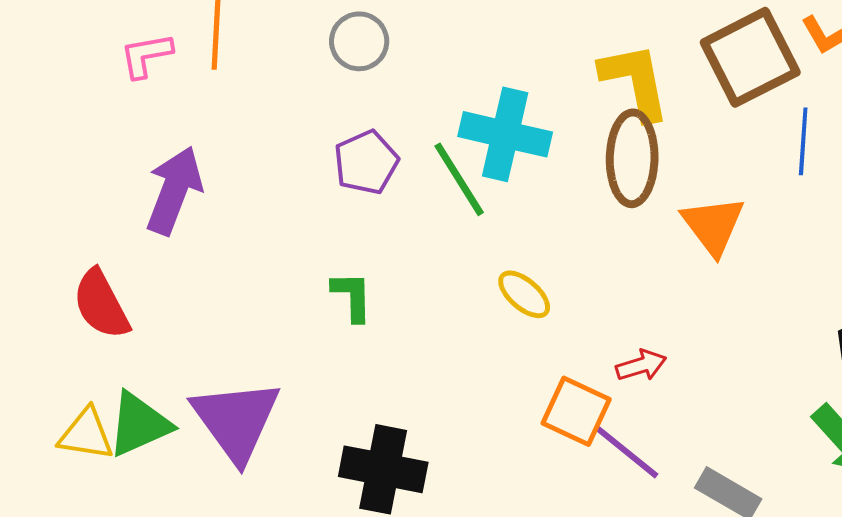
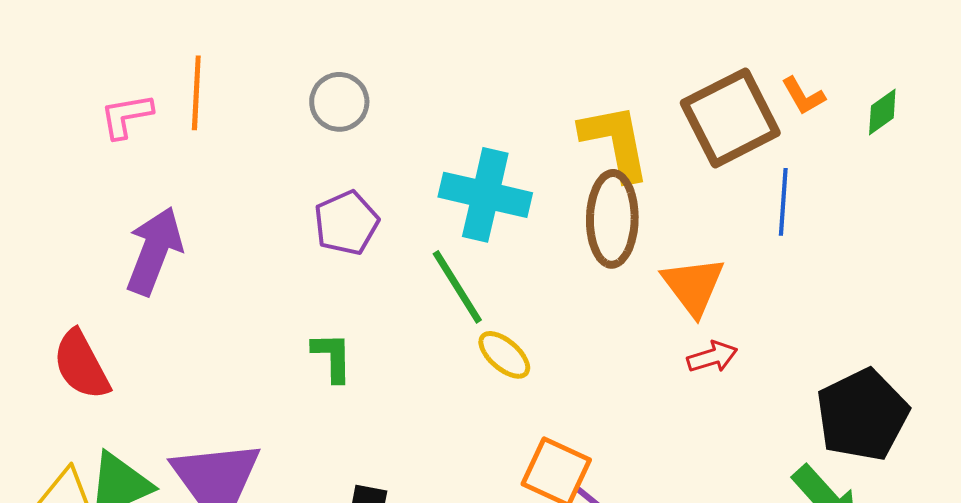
green line: (459, 179) -> (457, 287), moved
red arrow: (641, 365) -> (712, 357), moved

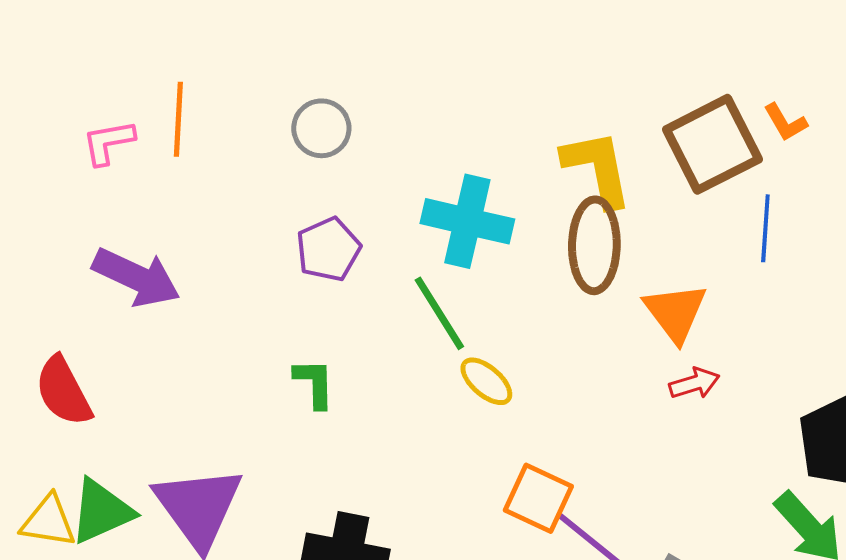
purple arrow: (154, 251) -> (136, 277), turned 94

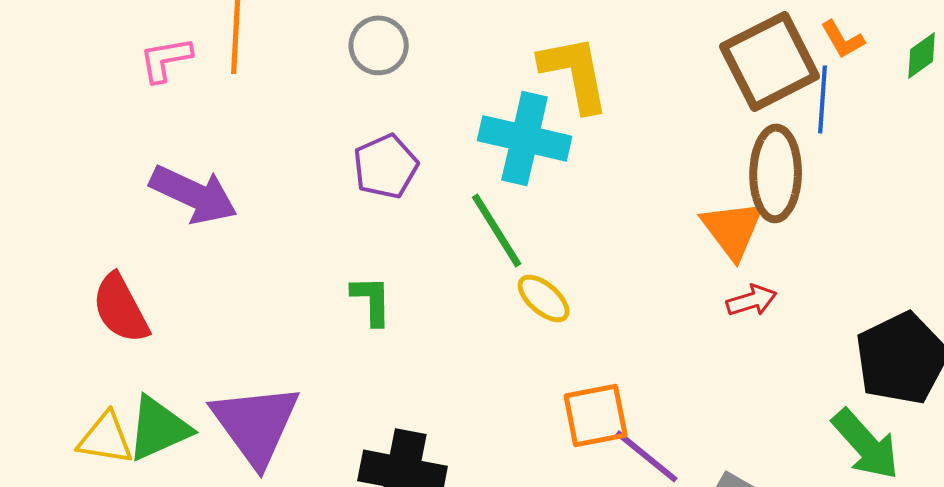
yellow L-shape: (597, 168) -> (575, 73), moved
blue line: (765, 228) -> (823, 99), moved
brown ellipse: (594, 245) -> (776, 173), moved
orange square: (538, 498) -> (596, 415), turned -36

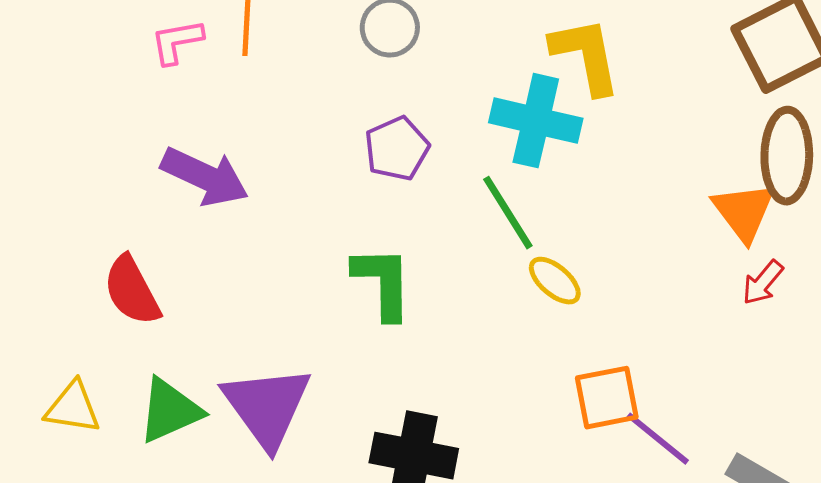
green L-shape: (372, 300) -> (383, 283), size x1.5
red arrow: (752, 300) -> (763, 283), turned 147
yellow triangle: (106, 438) -> (73, 408), moved

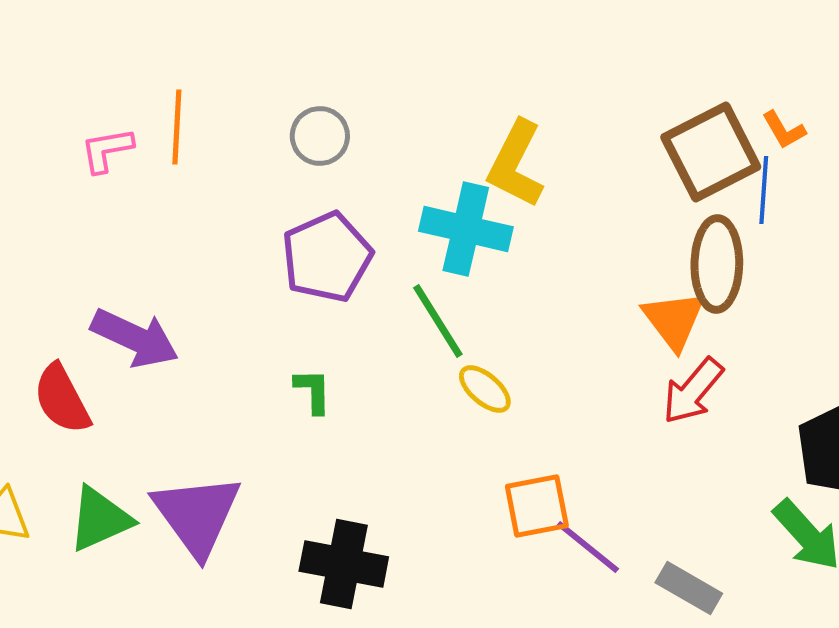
yellow L-shape: (586, 56) -> (516, 164), turned -142
purple pentagon: (397, 149) -> (327, 257), size x1.4
purple arrow: (205, 177) -> (135, 338), moved
green L-shape: (383, 283) -> (313, 391), size x0.6
red arrow: (763, 283) -> (693, 391), size x1.5

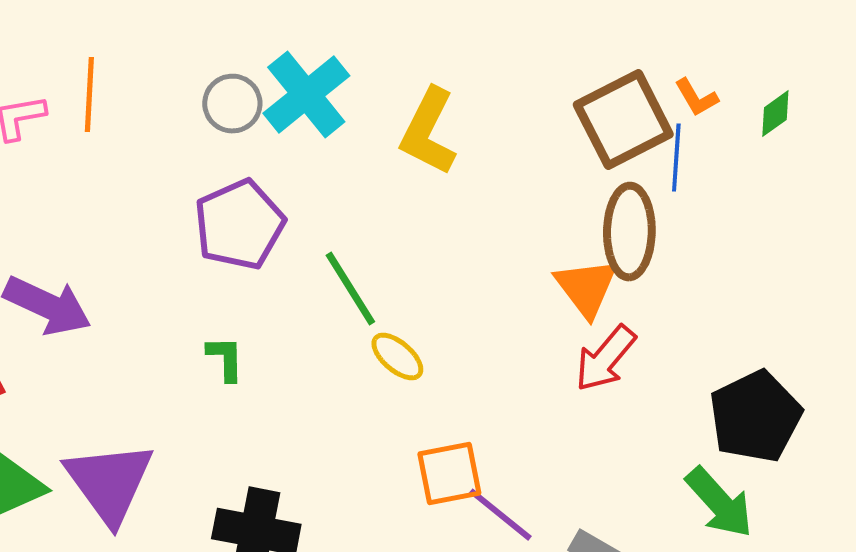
cyan cross: (466, 229) -> (306, 95), moved, turned 38

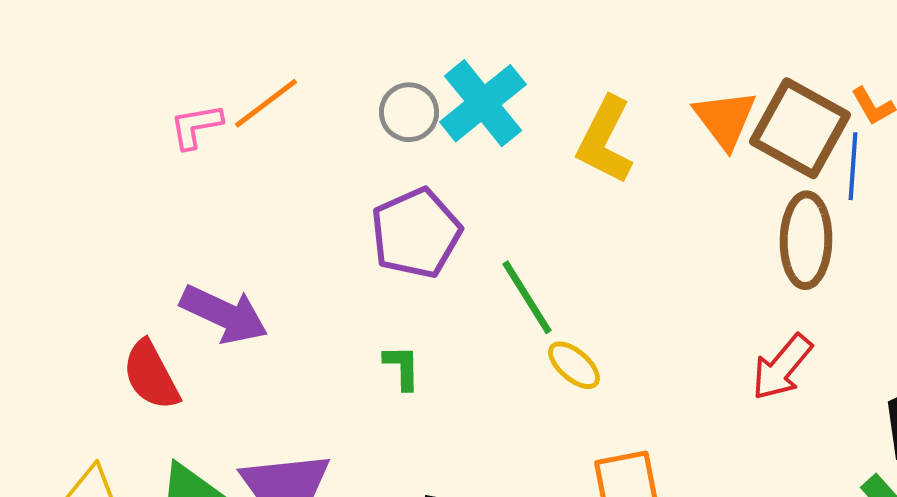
orange line: (89, 95) -> (266, 103), turned 50
brown square: (623, 120) -> (800, 128), turned -34
orange triangle: (586, 288) -> (725, 119), moved

